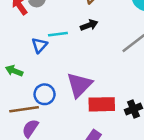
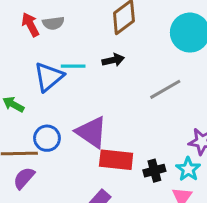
blue triangle: (39, 45) -> (49, 77), size x1.5
purple triangle: (79, 85) -> (92, 132), turned -48

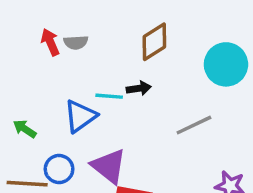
cyan line: (73, 66) -> (109, 96), moved
blue triangle: (49, 77) -> (80, 116), moved

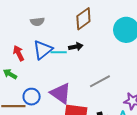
red arrow: (50, 42) -> (19, 53), moved
blue triangle: (80, 116) -> (43, 50), moved
gray line: (194, 125) -> (100, 81), moved

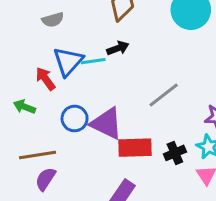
red arrow: (19, 53) -> (45, 79), moved
blue circle: (32, 97) -> (75, 118), moved

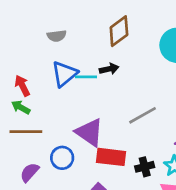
red arrow: (45, 79) -> (22, 86), moved
blue circle: (75, 118) -> (62, 158), moved
brown line: (37, 155) -> (26, 132), moved

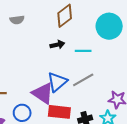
blue triangle: (64, 74) -> (57, 82), moved
cyan line: (86, 77) -> (83, 51), moved

